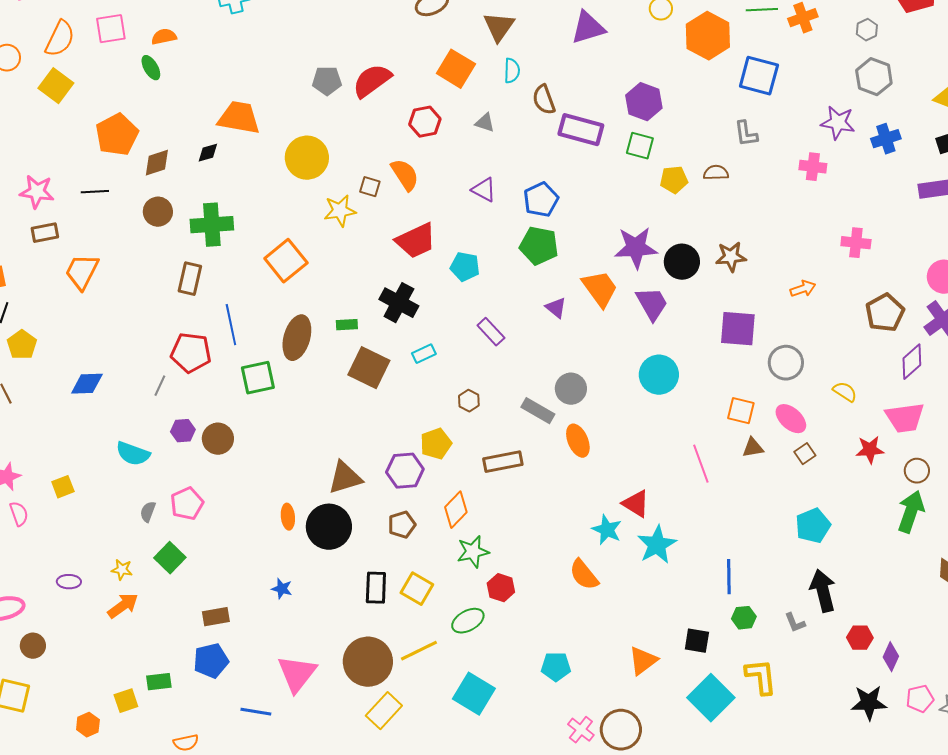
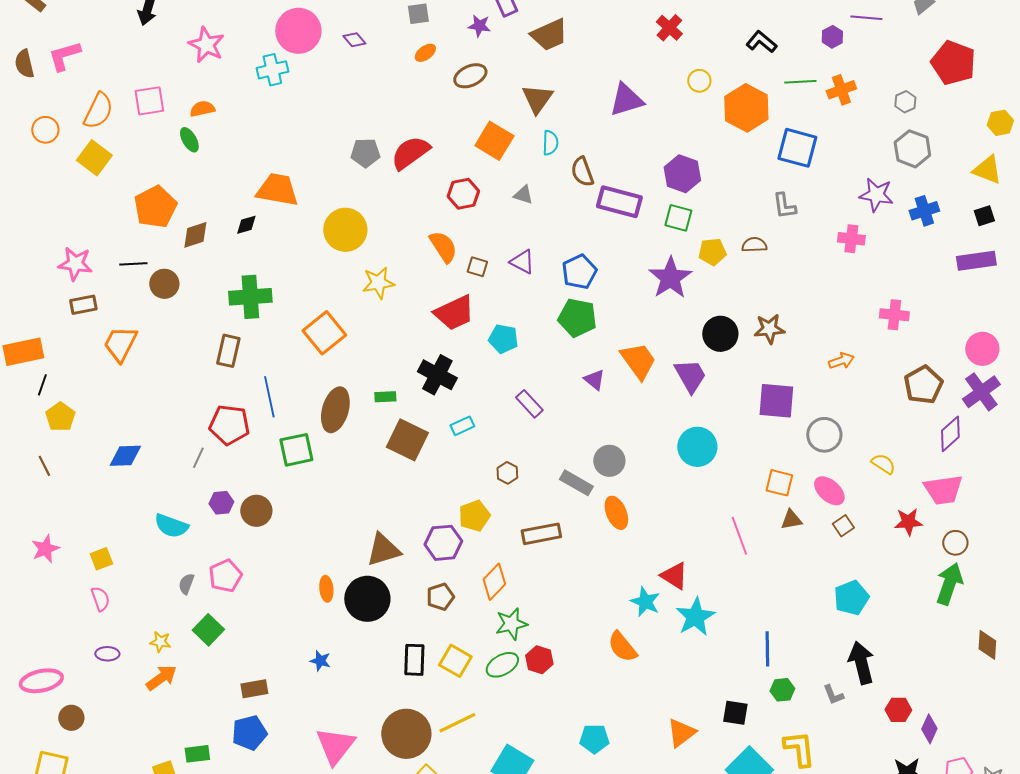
brown square: (370, 187) -> (477, 267), moved
brown circle: (158, 212) -> (164, 284), moved
purple star: (636, 248) -> (670, 278), moved, turned -30
pink semicircle: (19, 514) -> (100, 599), moved
green ellipse: (468, 621) -> (502, 665), moved

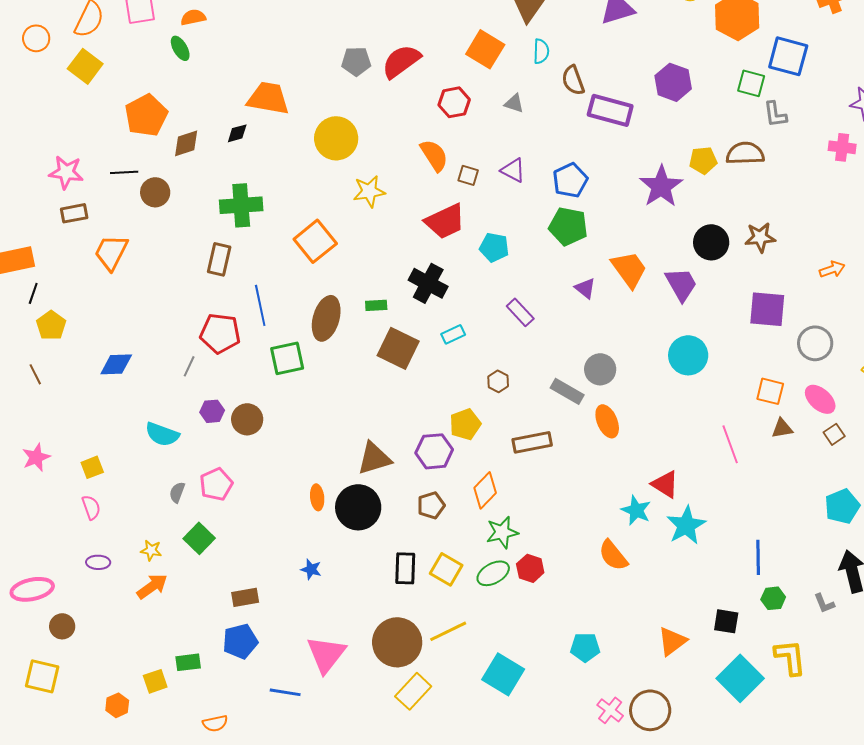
green square: (678, 218) -> (751, 83), moved
brown semicircle: (754, 245) -> (745, 153), size x1.5

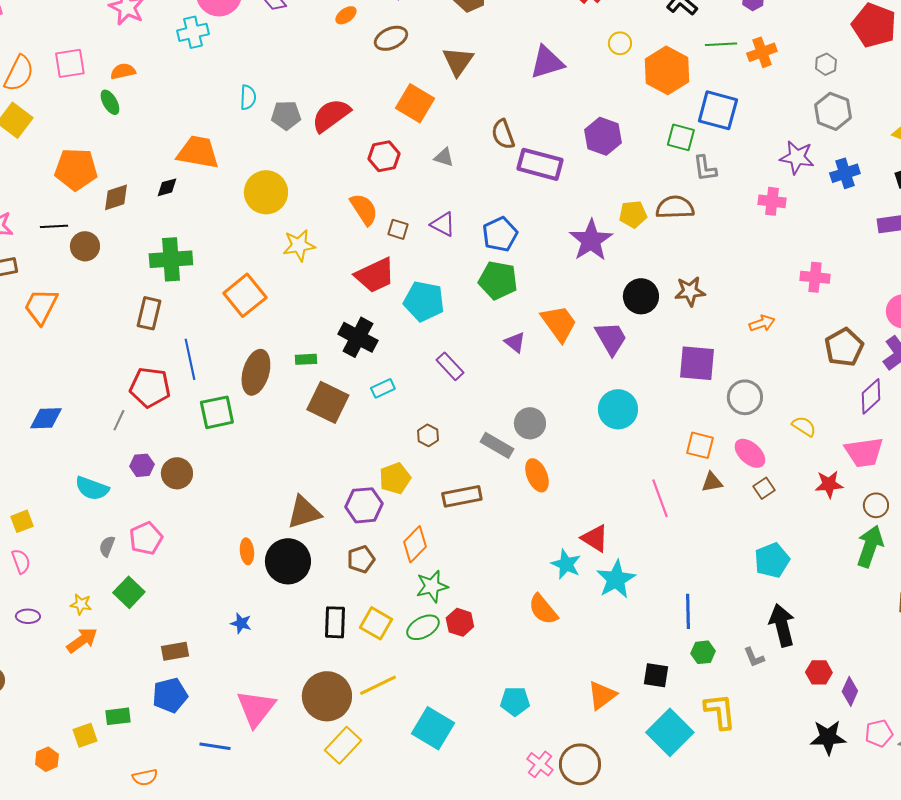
cyan semicircle: (541, 51) -> (248, 97), moved
orange pentagon: (146, 115) -> (76, 169), turned 30
cyan pentagon: (494, 247) -> (424, 301), size x1.4

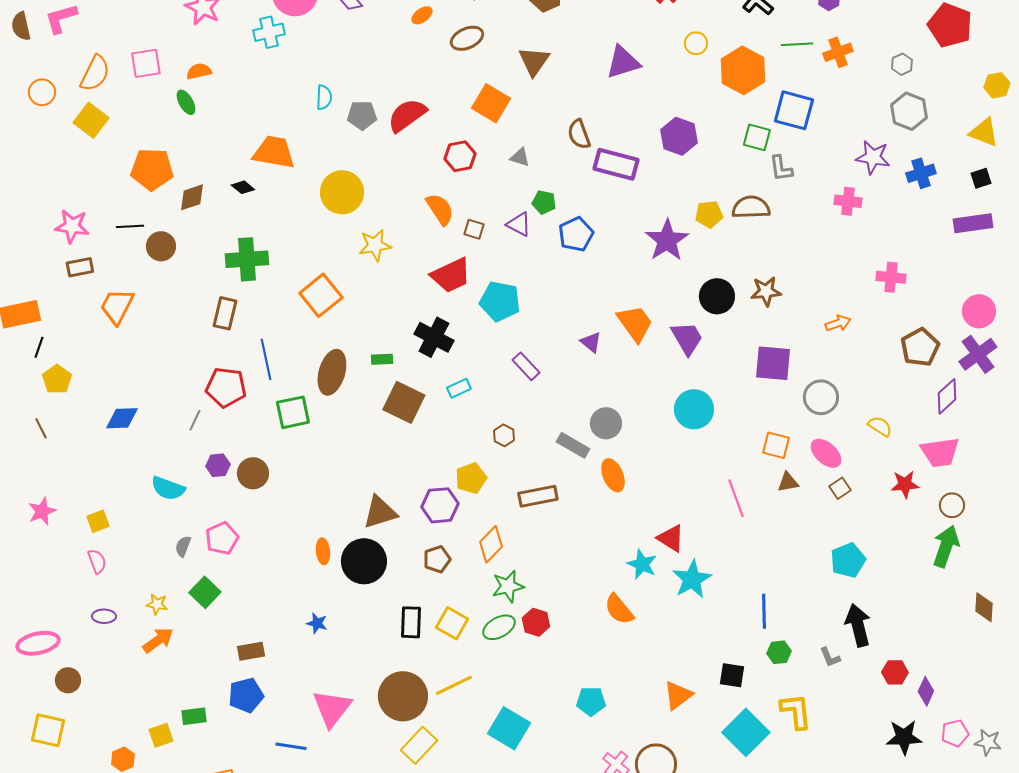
black diamond: (167, 187) -> (243, 187), turned 55
green pentagon: (498, 280) -> (544, 202), moved, size x0.6

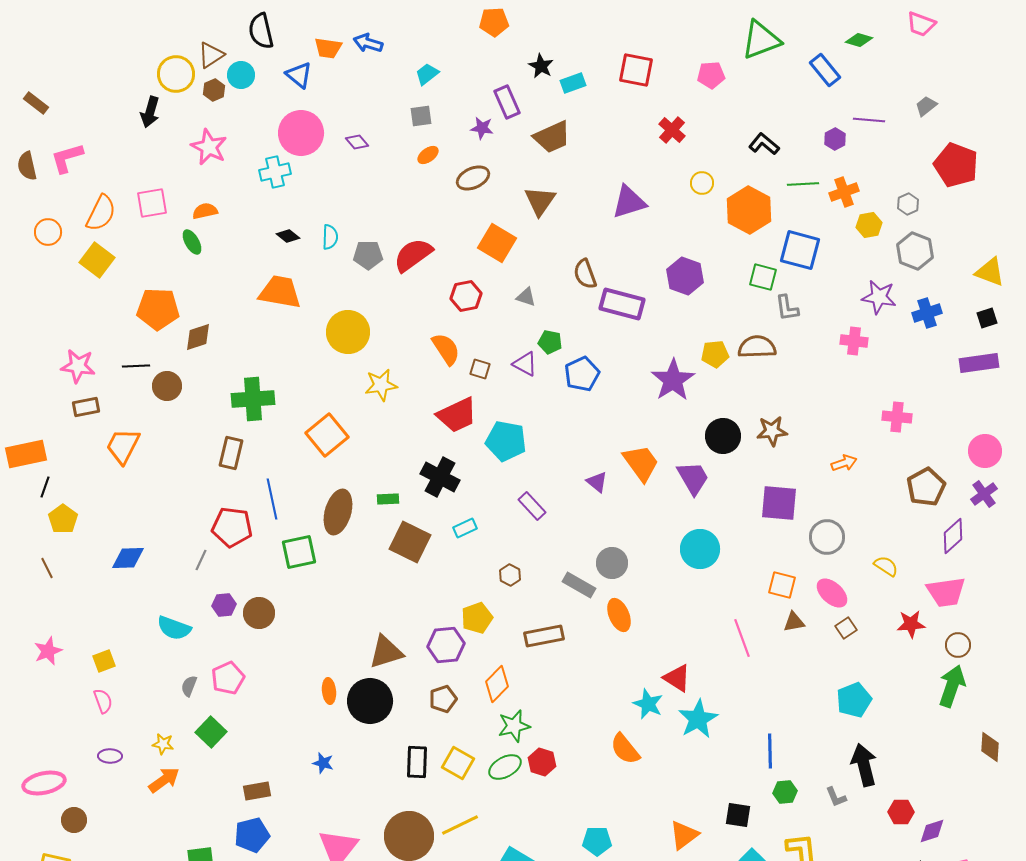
yellow hexagon: (997, 85) -> (869, 225), moved
black diamond: (243, 187) -> (288, 236), moved
purple cross: (978, 354) -> (984, 494), size x0.7
purple diamond: (926, 691) -> (932, 831), turned 48

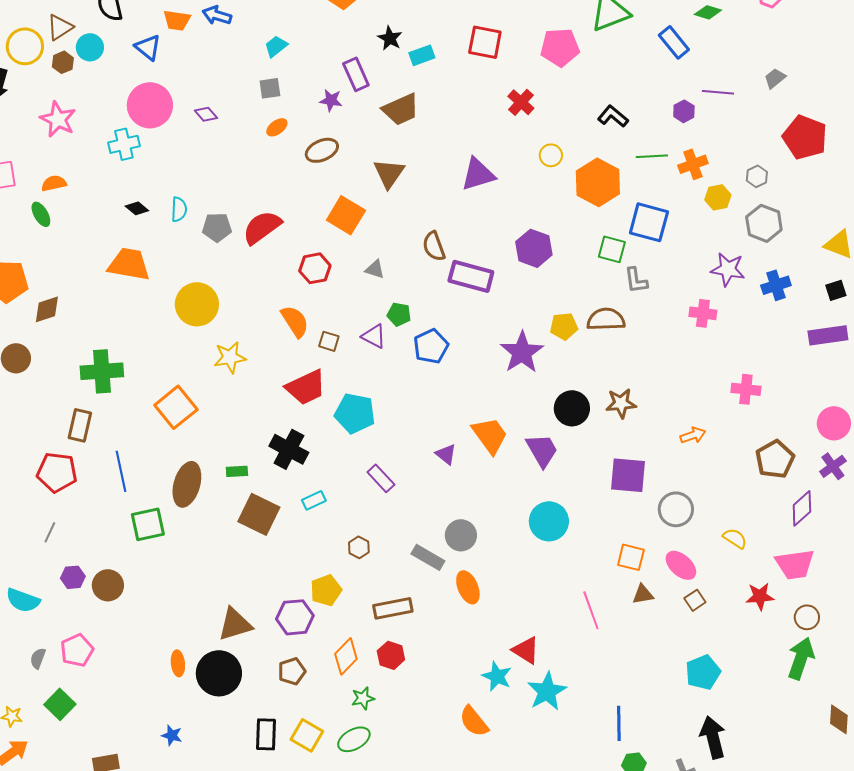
pink pentagon: (711, 75) -> (560, 47), size x1.4
red pentagon: (232, 527) -> (57, 472), moved
green star: (514, 726) -> (363, 698), size x0.7
red hexagon: (542, 762) -> (391, 655), moved

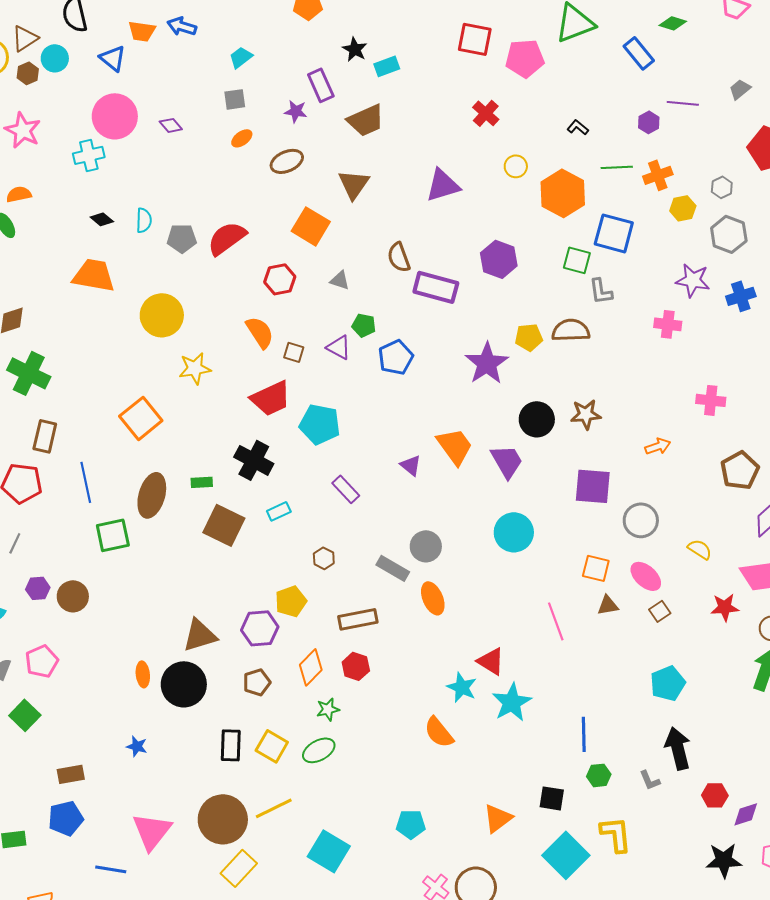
red square: (485, 42) -> (475, 39), moved
black L-shape: (613, 116) -> (578, 127), size x0.7
green cross: (102, 371) -> (29, 373), moved, turned 30

